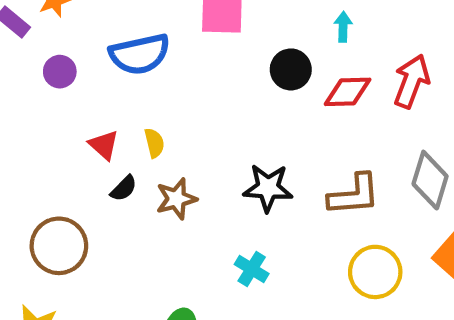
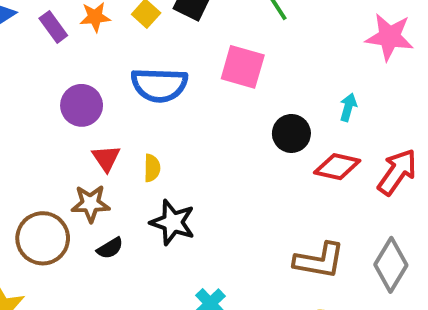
purple circle: (60, 72) -> (82, 105), moved, size x1.4
black semicircle: (124, 188) -> (110, 248), moved
black star: (268, 188) -> (173, 222), moved
brown star: (176, 199) -> (90, 204), moved

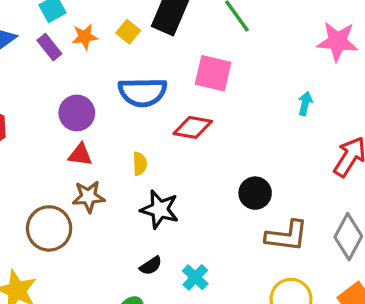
black circle: (291, 133) -> (255, 193), moved
red triangle: (106, 158) -> (80, 155), moved, turned -45
red diamond: (337, 167) -> (193, 127), moved
black semicircle: (110, 248) -> (151, 266), moved

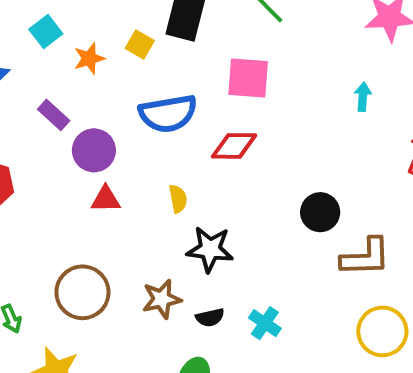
purple rectangle: (49, 47) -> (54, 115), moved
brown star: (89, 197) -> (162, 299), moved
black semicircle: (151, 266) -> (210, 318), turned 30

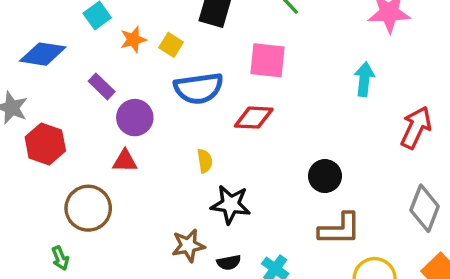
yellow square: (140, 45) -> (171, 45), moved
cyan arrow: (363, 97) -> (364, 79), size x1.4
red triangle: (106, 199) -> (125, 161), moved
brown L-shape: (366, 257) -> (340, 229), moved
brown circle: (82, 292) -> (88, 208), moved

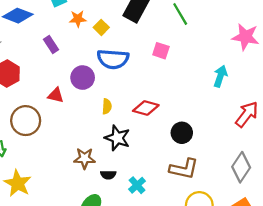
pink square: (268, 60) -> (161, 51), size x0.7
purple circle: (135, 118) -> (83, 78), moved
red diamond: (254, 118) -> (146, 108), moved

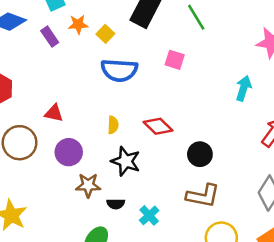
purple rectangle: (51, 44) -> (50, 37), moved
purple circle: (83, 78) -> (69, 152), moved
red diamond: (146, 108) -> (158, 126), turned 30

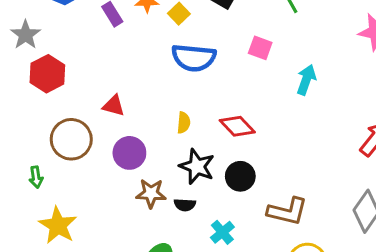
cyan arrow: (244, 88) -> (306, 80), moved
black circle: (200, 154) -> (240, 176), moved
black semicircle: (116, 204) -> (185, 205), moved

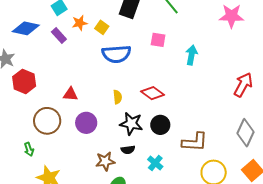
brown star: (151, 193) -> (105, 161), moved

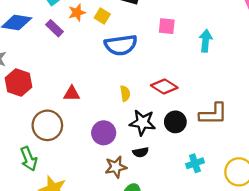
purple circle: (86, 123) -> (104, 133), moved
brown L-shape: (195, 142) -> (213, 114), moved
green arrow: (29, 149) -> (29, 159), size x1.5
cyan cross: (155, 163) -> (195, 163), moved, turned 35

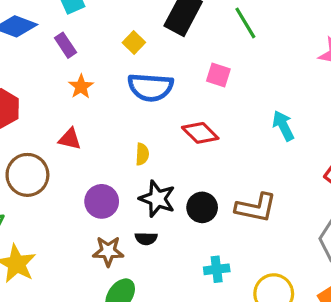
orange star: (77, 13) -> (81, 87), moved, turned -30
cyan arrow: (206, 41) -> (283, 126), moved, turned -45
red diamond: (164, 87) -> (200, 133), moved

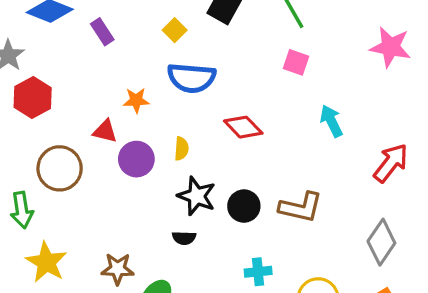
pink square: (218, 75) -> (296, 62), moved
orange star: (81, 87) -> (136, 100), moved, turned 30
purple circle: (102, 201) -> (136, 159), moved
brown star: (108, 251) -> (118, 269), moved

